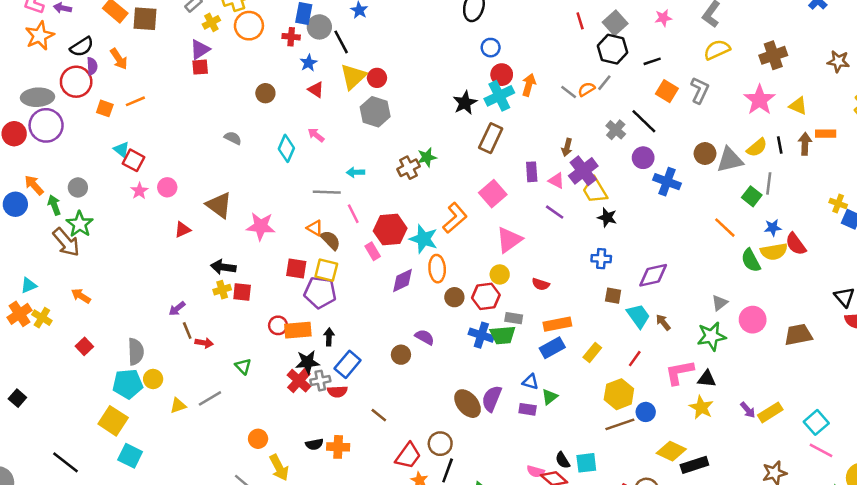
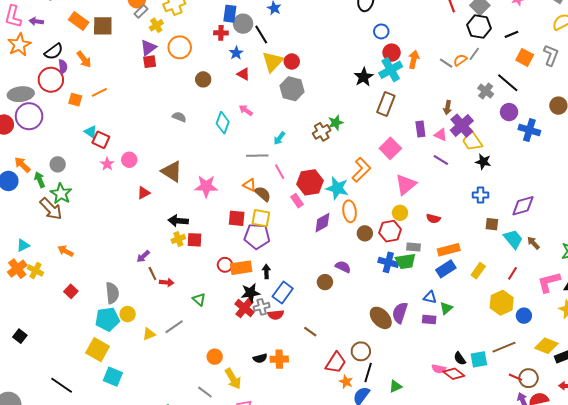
orange circle: (249, 26) -> (180, 47), moved
cyan arrow: (355, 172) -> (279, 138), turned -48
brown line: (620, 424) -> (504, 347), moved

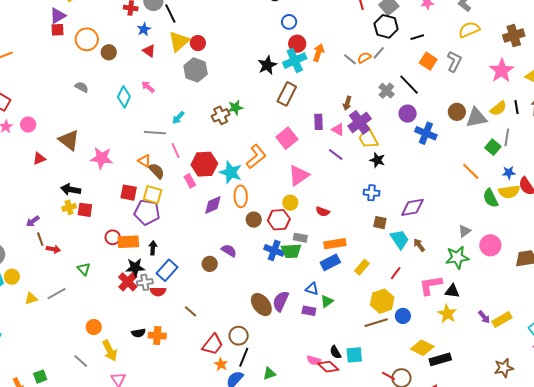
orange circle: (180, 47) -> (87, 39), moved
brown line: (504, 347) -> (376, 323), moved

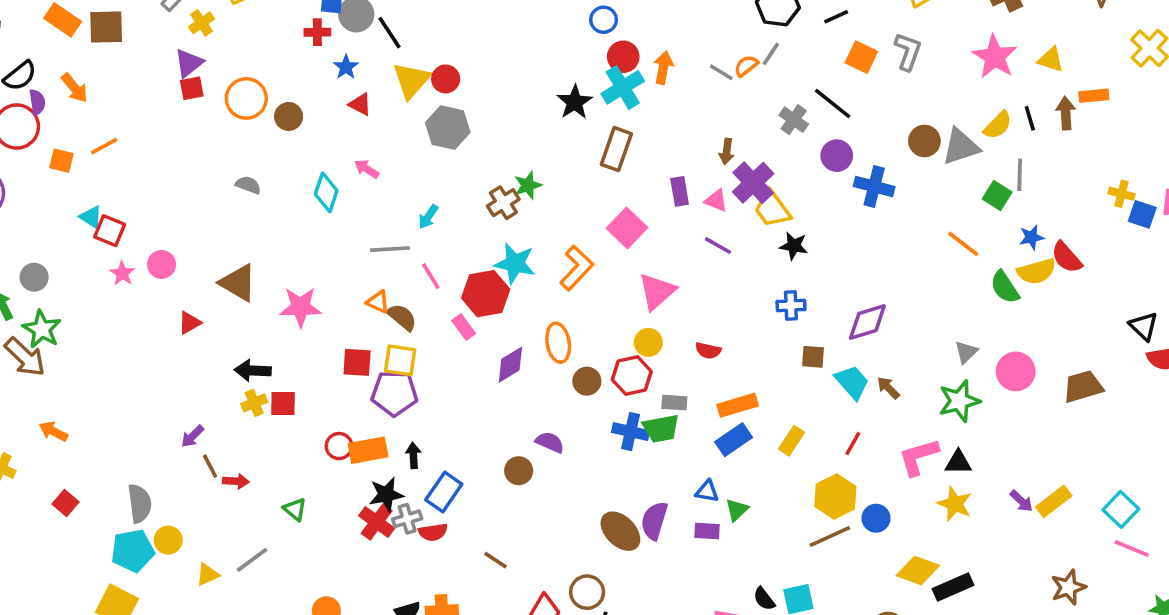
cyan star: (231, 172) -> (515, 263), moved

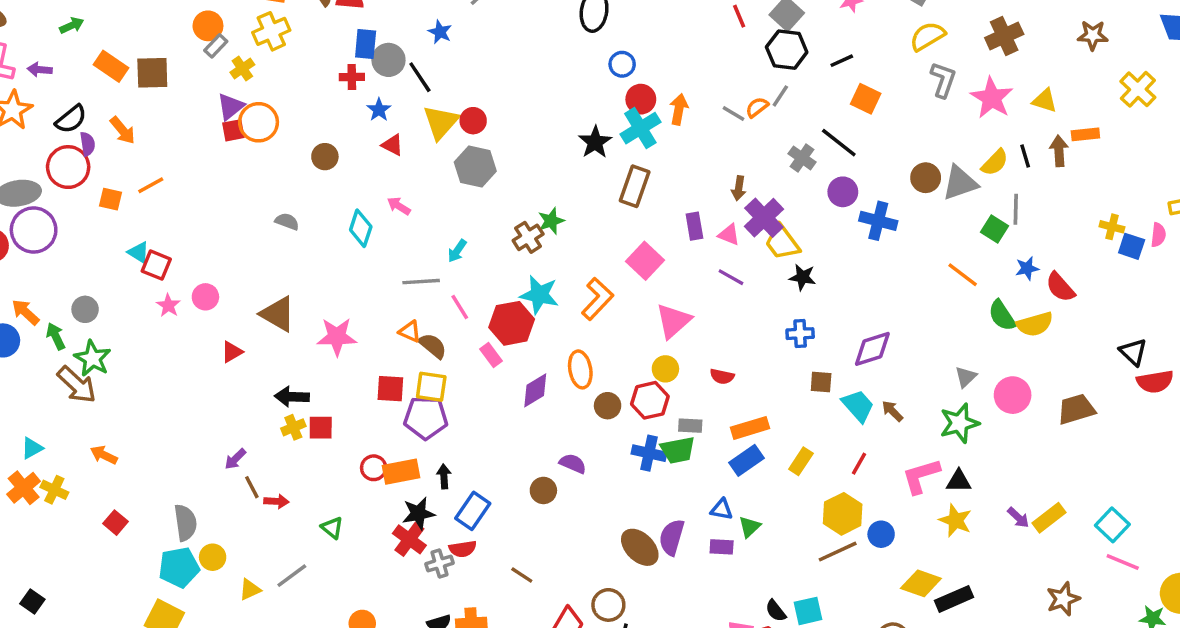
gray L-shape: (908, 52) -> (943, 80), moved
orange circle: (246, 98) -> (259, 122), moved
yellow semicircle: (1037, 271) -> (1035, 324), moved
gray cross: (407, 519) -> (439, 564), moved

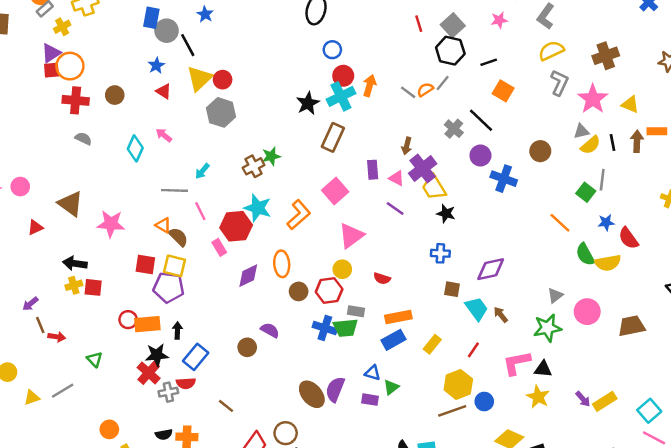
red cross: (352, 77) -> (76, 100), moved, size x1.5
gray triangle: (960, 183) -> (581, 131), moved, size x0.6

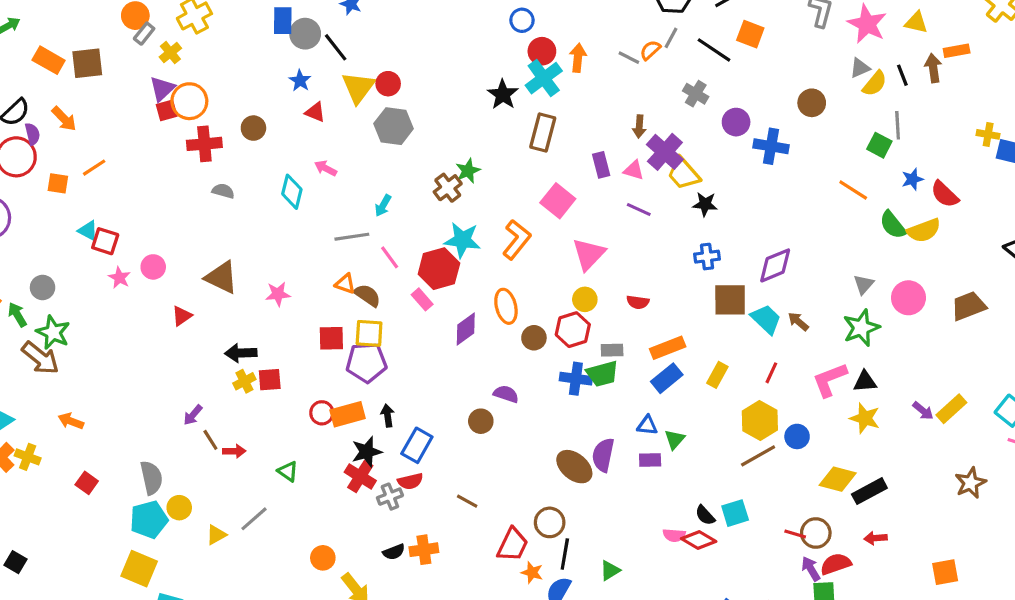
black line: (481, 120) -> (714, 50), moved
pink star: (111, 224) -> (278, 294), size x0.7
brown square: (452, 289) -> (730, 300), size x1.6

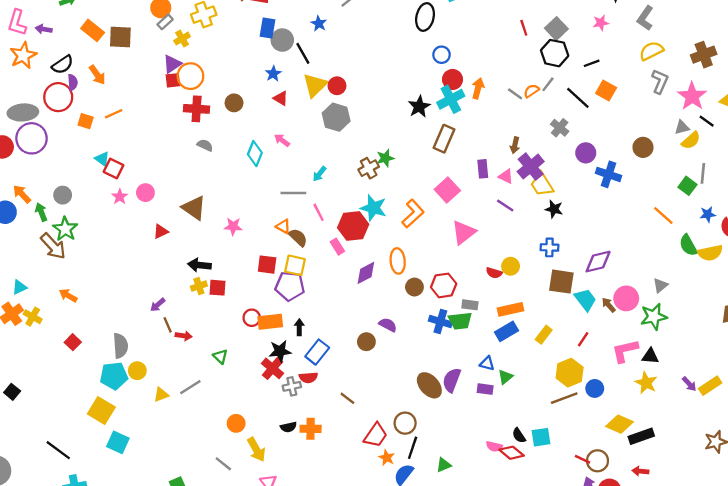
black line: (902, 75) -> (707, 121), moved, turned -42
pink circle: (908, 298) -> (626, 298), moved
yellow circle: (585, 299) -> (511, 266), moved

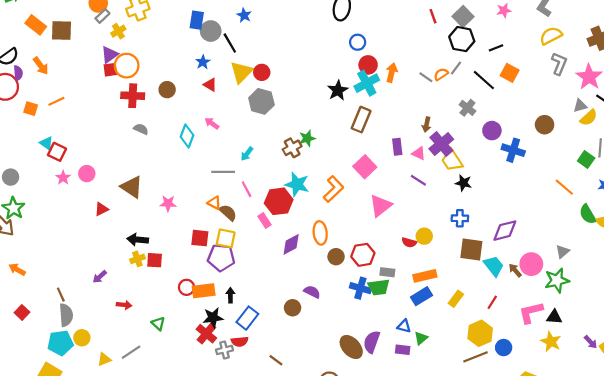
brown line: (168, 325) -> (61, 295), moved

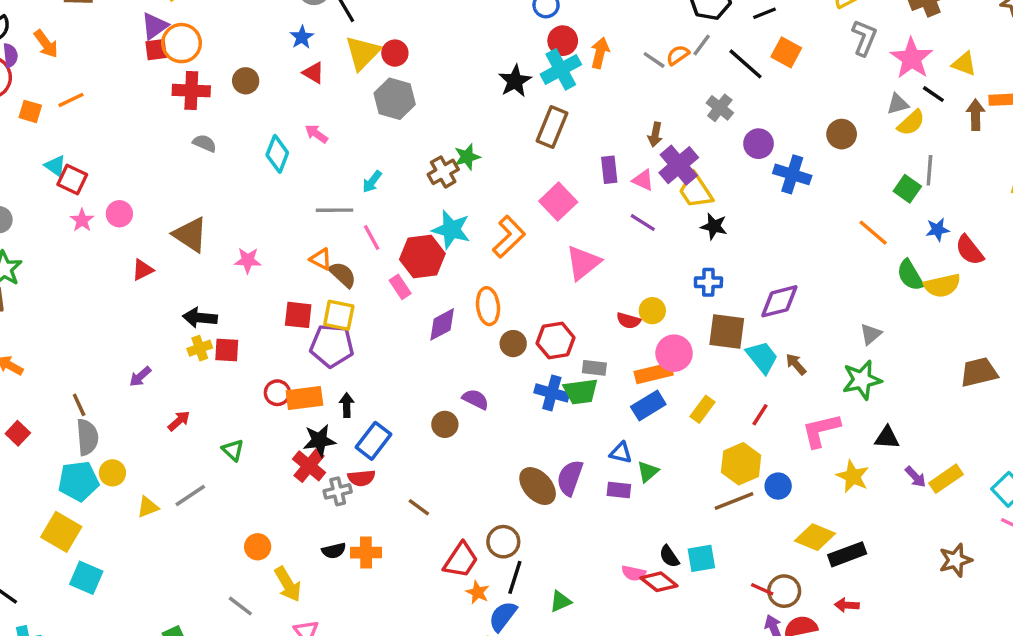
pink circle: (531, 264) -> (674, 353), moved
red arrow: (124, 305) -> (179, 421), turned -48
black triangle: (554, 317) -> (887, 438), moved

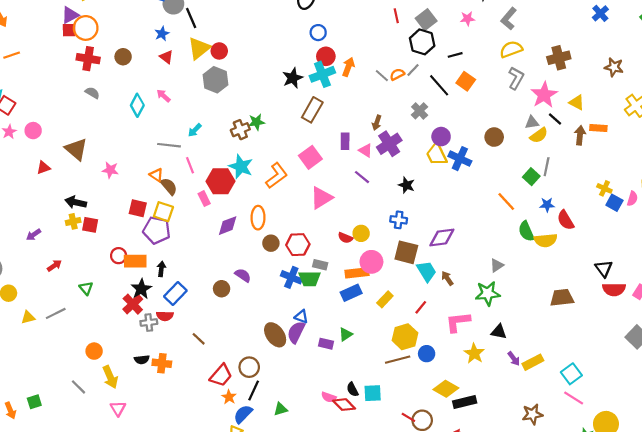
yellow trapezoid: (696, 191) -> (437, 154), moved
black star: (319, 440) -> (141, 289), turned -30
blue triangle: (621, 453) -> (301, 317), moved

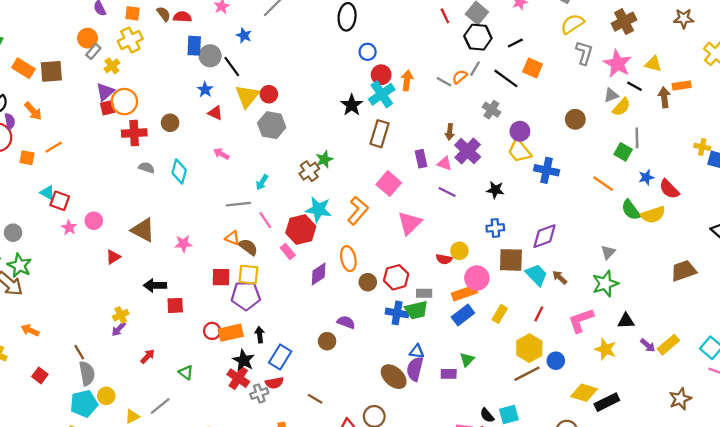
cyan diamond: (137, 105) -> (179, 171), moved
blue cross: (460, 159) -> (547, 170), moved
yellow cross: (73, 221) -> (121, 315), moved

